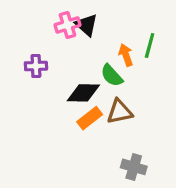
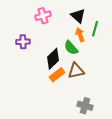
black triangle: (86, 25) -> (78, 16), moved
black diamond: (83, 93) -> (53, 59), turned -45

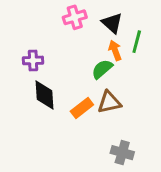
pink cross: (43, 16) -> (75, 17), moved
green semicircle: (71, 48) -> (102, 69), turned 91
black diamond: (53, 59) -> (45, 95), moved, turned -50

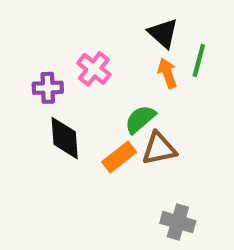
pink cross: (75, 17) -> (94, 69), moved, turned -35
green semicircle: (102, 69) -> (140, 119), moved

